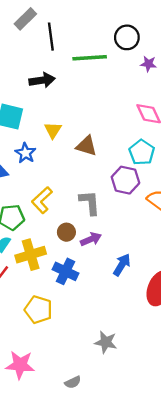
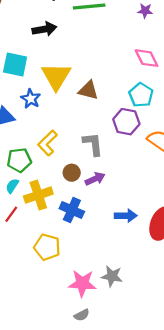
yellow triangle: (53, 130) -> (56, 76), size x1.8
blue arrow: (122, 265) -> (126, 216), moved, turned 60
pink star: (20, 365) -> (82, 283), moved

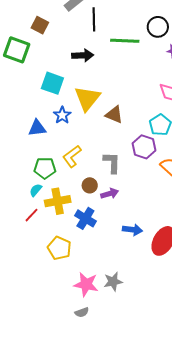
gray star: (112, 276) -> (113, 282), turned -30

